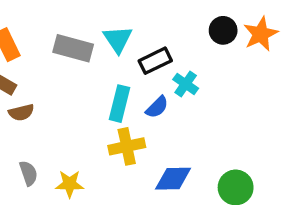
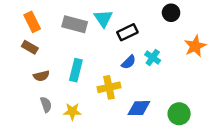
orange star: (261, 34) -> (195, 46), moved
cyan cross: (186, 84) -> (153, 58), moved
cyan rectangle: (120, 104) -> (76, 70), moved
brown semicircle: (21, 112) -> (41, 76), moved

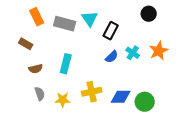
orange rectangle: (32, 22) -> (37, 17), moved
black rectangle: (127, 32) -> (111, 31), turned -36
orange star: (195, 46) -> (159, 51), moved
yellow cross: (109, 87) -> (92, 92), moved
green circle: (179, 114) -> (145, 102), moved

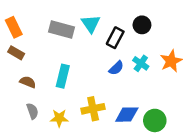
black circle: (149, 14) -> (142, 25), moved
orange rectangle: (37, 17) -> (14, 27), moved
brown semicircle: (36, 69) -> (28, 82), turned -144

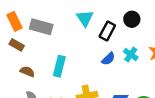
gray rectangle: (62, 30) -> (41, 27), moved

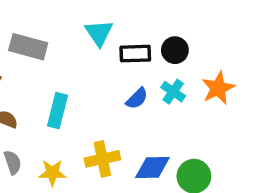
black circle: (132, 19) -> (175, 50), moved
black rectangle: (107, 31) -> (135, 54), turned 60

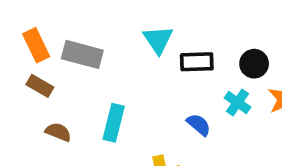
black circle: (175, 50) -> (254, 64), moved
blue semicircle: (137, 98) -> (199, 125), moved, turned -95

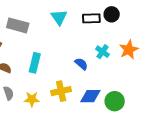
black rectangle: (197, 62) -> (91, 18), moved
black circle: (254, 64) -> (112, 14), moved

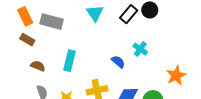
black rectangle: (91, 18) -> (129, 14), turned -48
orange star: (129, 50) -> (176, 75), moved

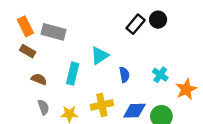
cyan triangle: (95, 13) -> (100, 56), moved, turned 30
cyan cross: (140, 49) -> (160, 75), moved
blue semicircle: (118, 62) -> (124, 75), turned 40

